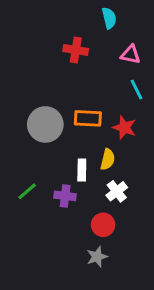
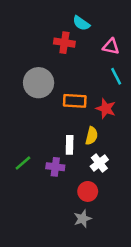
cyan semicircle: (109, 18) -> (81, 23), moved, turned 138
gray circle: (45, 124) -> (39, 83), moved

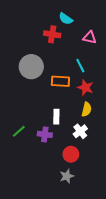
cyan line: (116, 76) -> (80, 66), moved
yellow semicircle: (92, 136) -> (87, 109), moved

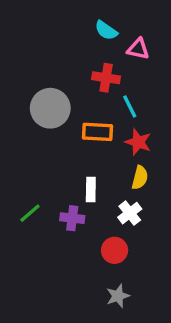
red cross: (52, 34) -> (106, 78), moved
pink triangle: (90, 37) -> (138, 49), moved
gray star: (67, 176) -> (118, 296), moved

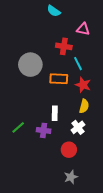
cyan semicircle: (106, 30) -> (54, 11), moved

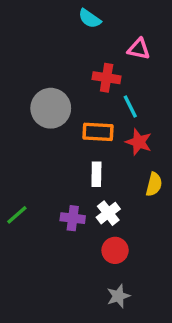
yellow semicircle: (84, 106) -> (154, 184), moved
white rectangle: (55, 113) -> (96, 174), moved
green line: (18, 127) -> (17, 215), moved
white cross: (78, 127) -> (108, 213), moved

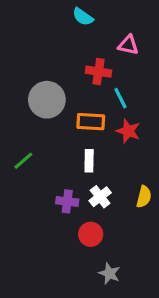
yellow semicircle: (154, 184) -> (144, 197), moved
green line: (17, 215) -> (23, 161), moved
red circle: (115, 250) -> (91, 234), moved
gray star: (118, 296) -> (109, 273), turned -30

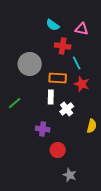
cyan semicircle: (83, 17) -> (53, 25), moved
white rectangle: (89, 161) -> (51, 97), moved
white cross: (100, 197) -> (67, 109), moved

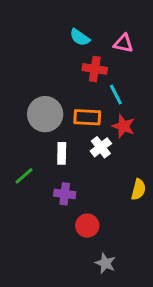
gray circle: (30, 64) -> (45, 114), moved
white rectangle: (51, 97) -> (62, 153), moved
green line: (15, 103) -> (24, 176), moved
white cross: (67, 109) -> (101, 147), moved

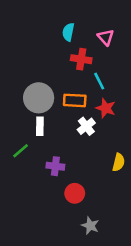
cyan semicircle: (80, 37) -> (68, 32), turned 66
pink triangle: (123, 43) -> (106, 37), turned 36
white rectangle: (62, 153) -> (40, 126), moved

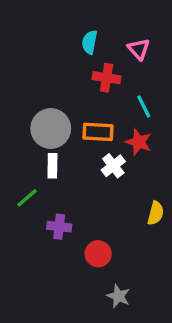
cyan line: (99, 81) -> (144, 106), moved
purple cross: (55, 166) -> (59, 227), moved

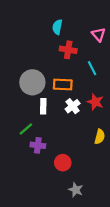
pink triangle: (139, 49) -> (99, 35), moved
red star: (139, 142) -> (95, 102), moved
white rectangle: (52, 166) -> (43, 106), moved
green line: (27, 198) -> (26, 129), moved

